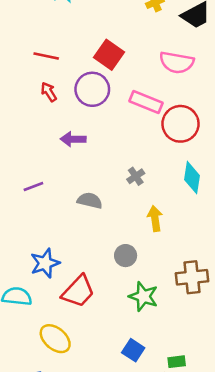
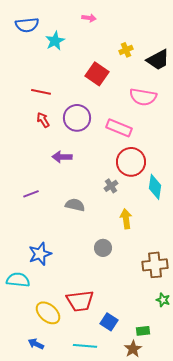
red square: (109, 55) -> (97, 74), moved
red circle: (181, 124) -> (131, 162), moved
red trapezoid: (78, 291) -> (80, 301), moved, turned 40
green star: (143, 296) -> (163, 300), moved, size x0.6

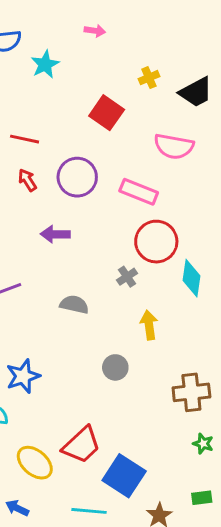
red trapezoid: (80, 301) -> (82, 445), turned -36
blue square: (109, 322) -> (124, 476), size x1.6
green rectangle: (143, 331) -> (202, 498), moved

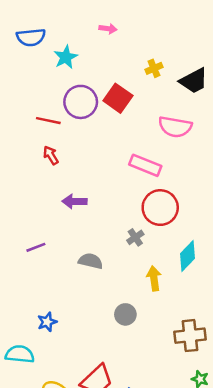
purple circle: (77, 177) -> (81, 102), moved
cyan diamond: (191, 278) -> (188, 256), moved, turned 36
blue star: (23, 376) -> (47, 322), size x0.7

